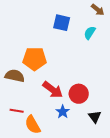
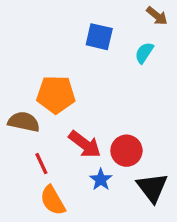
red line: (17, 111) -> (41, 164), moved, turned 56
black triangle: (95, 117) -> (152, 188), size x1.5

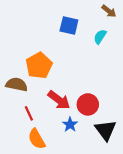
orange pentagon: (56, 95) -> (39, 66), turned -30

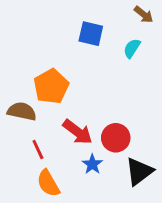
black triangle: (106, 130) -> (139, 172), turned 30

